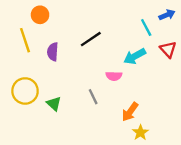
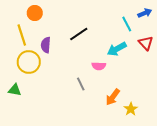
yellow circle: (25, 91) -> (29, 62), moved
green triangle: (54, 104) -> (15, 90), moved, turned -32
yellow star: (140, 133) -> (131, 109), moved

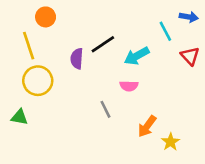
blue arrow: (145, 13) -> (189, 17), turned 32
purple semicircle: (46, 45) -> (77, 59), moved
cyan arrow: (117, 49) -> (137, 56), moved

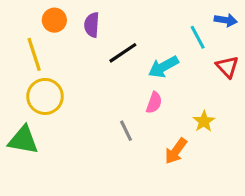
purple semicircle: (77, 59) -> (92, 25), moved
pink semicircle: (129, 86) -> (154, 103), turned -72
green triangle: (20, 117) -> (23, 140), size x1.5
yellow star: (171, 142) -> (204, 121), moved

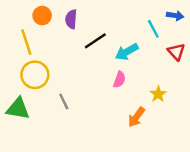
gray line: (126, 131) -> (64, 101), moved

